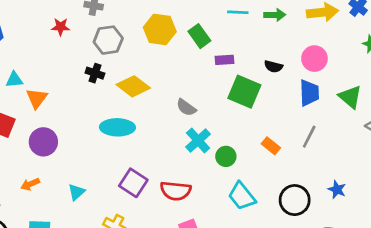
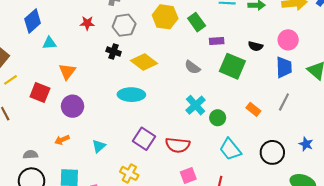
red star: (61, 27) -> (87, 23), moved
cyan triangle: (14, 80) -> (49, 43), moved
gray semicircle: (186, 107) -> (192, 67), moved

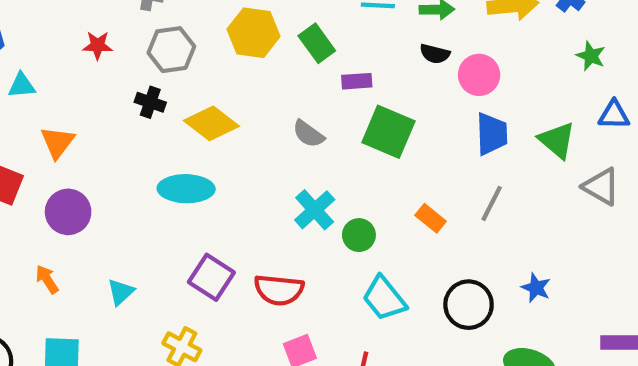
pink circle: (288, 40) -> (479, 75), moved
black semicircle: (255, 46) -> (435, 54), moved
orange arrow: (62, 140) -> (47, 279), turned 80

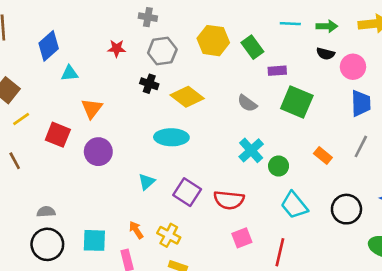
orange arrow: (47, 279) -> (136, 230), moved
cyan triangle: (121, 292) -> (147, 182), moved

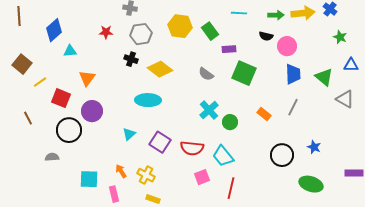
green arrow: (327, 26) -> (276, 15), moved
yellow line: (21, 119) -> (40, 82), moved
cyan trapezoid: (294, 205) -> (223, 156), moved
black circle: (47, 244) -> (69, 130), moved

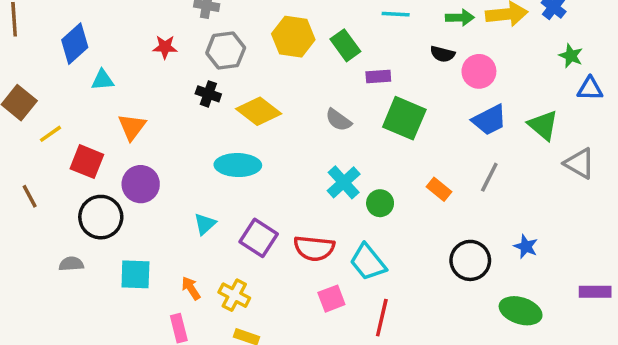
blue triangle: (351, 65) -> (590, 89), moved
blue trapezoid: (293, 74) -> (489, 120), turned 65
cyan square: (89, 179) -> (135, 274), moved

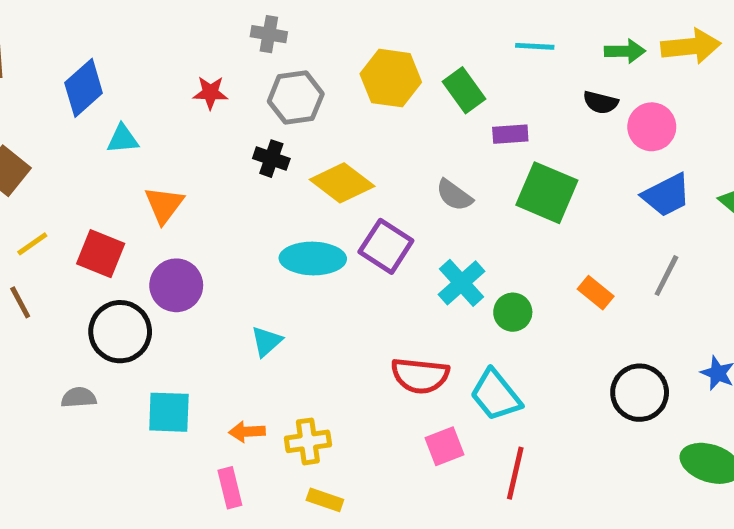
yellow line: (50, 134) -> (32, 244), moved
purple square: (259, 238) -> (386, 246), moved
orange arrow: (191, 288) -> (247, 432), turned -60
yellow cross: (234, 295) -> (308, 441), turned -36

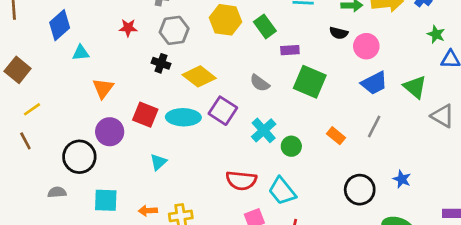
red square: (101, 254) -> (145, 115), moved

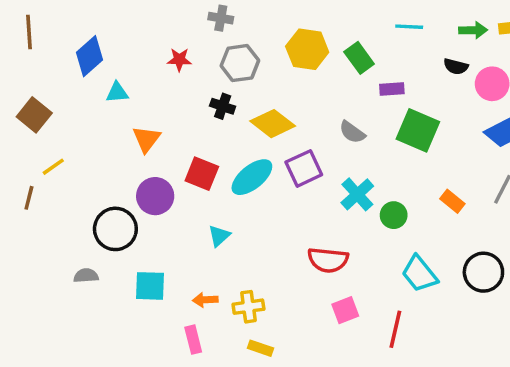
purple square: (223, 111) -> (304, 168), turned 32
cyan ellipse: (183, 117) -> (252, 177), turned -40
brown line: (25, 141) -> (29, 198), moved, turned 42
cyan trapezoid: (282, 191) -> (420, 274), moved

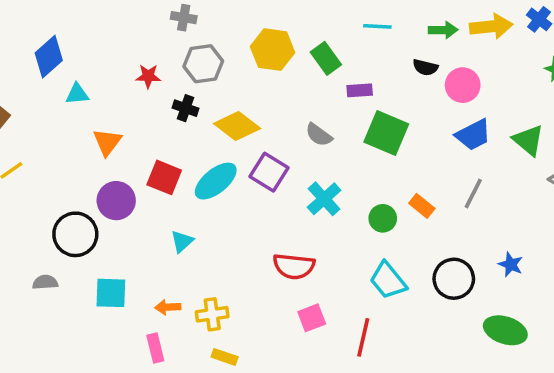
red star: (179, 60) -> (148, 76), moved
purple square: (304, 168) -> (269, 172), turned -33
green circle: (394, 215) -> (383, 218), moved

